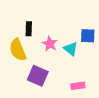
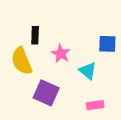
cyan triangle: (71, 49) -> (88, 71), moved

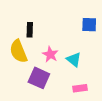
blue square: (107, 44) -> (89, 25), moved
pink star: (61, 54) -> (50, 54), moved

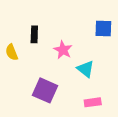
yellow semicircle: (18, 51) -> (12, 52), moved, size x0.6
pink star: (50, 54) -> (63, 50), moved

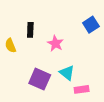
blue square: (103, 28) -> (91, 25), turned -35
cyan triangle: (86, 69) -> (67, 73), moved

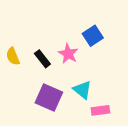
blue square: (91, 25) -> (93, 36), moved
black rectangle: (30, 30) -> (42, 59), moved, turned -40

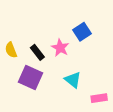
purple square: (49, 98) -> (30, 78), moved
pink rectangle: (100, 110) -> (99, 98), moved

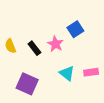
purple square: (30, 78) -> (27, 84), moved
pink rectangle: (99, 98) -> (91, 72), moved

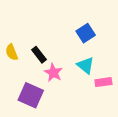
pink star: (55, 44) -> (53, 73), moved
cyan triangle: (67, 73) -> (86, 65), moved

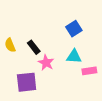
cyan triangle: (86, 65) -> (74, 56), turned -35
purple square: (31, 95) -> (27, 82), turned -30

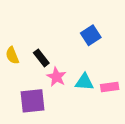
cyan triangle: (74, 56) -> (84, 82), moved

